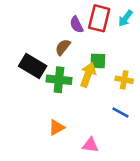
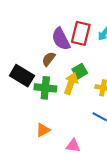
purple semicircle: (77, 25) -> (61, 39), size x1.5
green square: (98, 61) -> (80, 71), turned -32

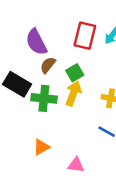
purple semicircle: (61, 39) -> (36, 42), moved
green square: (80, 71) -> (75, 73), moved

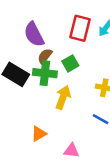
yellow arrow: (73, 93) -> (63, 97), moved
green cross: (44, 98) -> (45, 73), moved

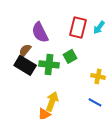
brown semicircle: (45, 56) -> (25, 50), moved
yellow arrow: (63, 97) -> (52, 101), moved

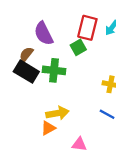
green square: (70, 56) -> (78, 47), moved
yellow arrow: (52, 101) -> (57, 113), turned 60

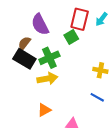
green cross: (54, 70) -> (49, 58), turned -30
yellow arrow: (57, 113) -> (47, 79), moved

